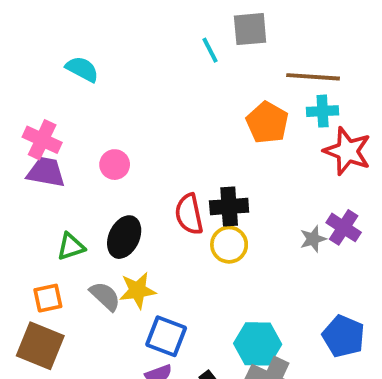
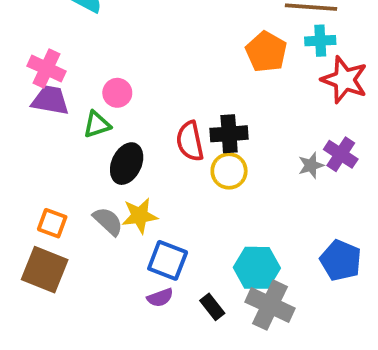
green triangle: (71, 247) -> (97, 124), moved
orange square: (48, 298) -> (52, 223), turned 32

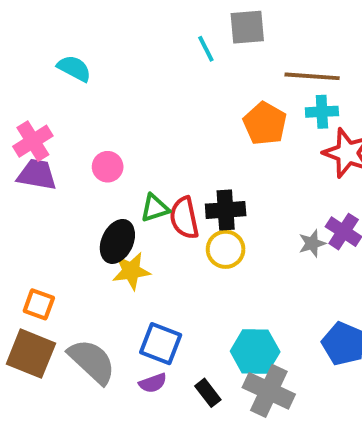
pink cross: (47, 69) -> (33, 141), turned 33
green triangle: (97, 124) -> (155, 208), moved
yellow star: (140, 216) -> (131, 271), moved
gray semicircle: (108, 221) -> (92, 361), moved, size x1.5

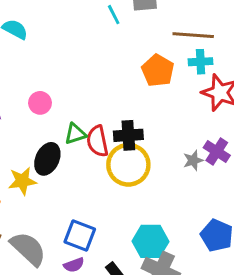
yellow circle: (226, 249) -> (128, 165), size x1.5
yellow star: (131, 271) -> (22, 181), moved

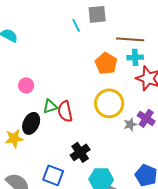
black cross: (128, 135) -> (80, 152), moved, turned -30
yellow circle: (128, 165) -> (109, 103), moved

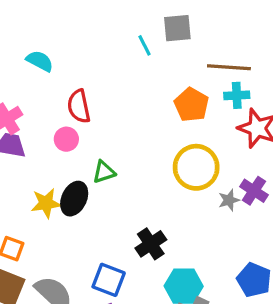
red semicircle: (65, 111) -> (79, 106), moved
yellow star: (14, 138) -> (46, 203), moved

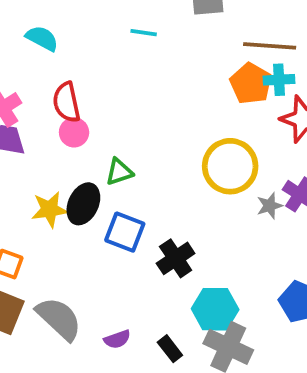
cyan line: (145, 45) -> (144, 33), moved, turned -55
orange pentagon: (191, 105) -> (251, 83), moved
red semicircle: (79, 106) -> (66, 102), moved
blue square: (109, 280) -> (125, 232), moved

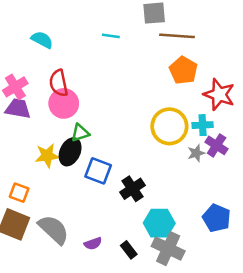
brown line: (270, 46) -> (177, 36), moved
cyan cross: (279, 80) -> (203, 125), moved
pink circle: (74, 132) -> (64, 103), size x1.5
green triangle: (119, 172) -> (80, 133), moved

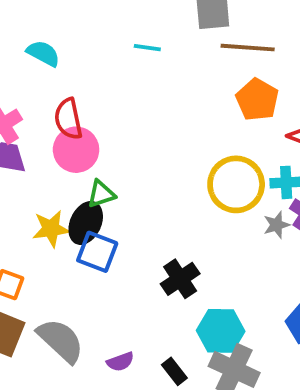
blue square: (98, 171) -> (97, 252), moved

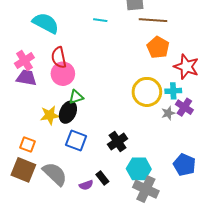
cyan semicircle: (43, 53) -> (46, 23), size x1.5
blue square: (97, 252) -> (76, 141), moved
black rectangle: (174, 371) -> (102, 178), moved

